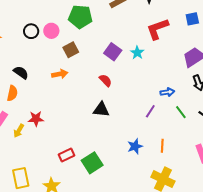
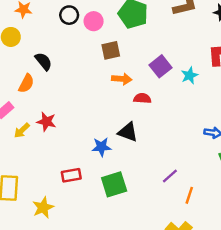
orange arrow: (60, 74) -> (122, 79), moved
red semicircle: (105, 80) -> (142, 98), turned -56
purple line: (150, 111) -> (170, 176), moved
blue star: (135, 146) -> (101, 147), moved
green square: (92, 163) -> (114, 184), moved

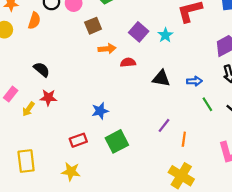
black semicircle: (43, 61) -> (42, 69), moved
orange semicircle: (26, 83) -> (34, 21), moved
black triangle: (128, 132) -> (161, 78), moved
yellow star: (43, 208) -> (71, 172), moved, turned -30

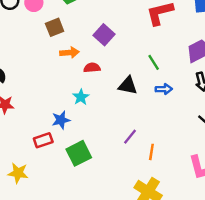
cyan star: (165, 35) -> (81, 97), moved
green line: (207, 104) -> (154, 62), moved
red rectangle: (78, 140) -> (43, 140), moved
yellow star: (71, 172) -> (18, 173), moved

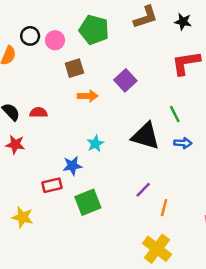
red semicircle: (92, 68) -> (38, 112), moved
black triangle: (128, 86) -> (146, 136), size x1.4

